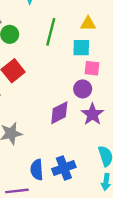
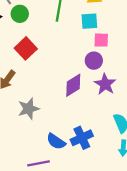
blue semicircle: (37, 170) -> (56, 141), turned -48

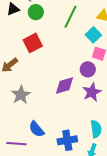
cyan square: (89, 21) -> (93, 35), turned 35
gray star: (29, 109) -> (21, 95), turned -30
blue cross: (82, 138) -> (67, 140), moved

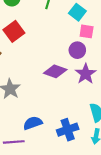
purple diamond: (64, 85) -> (55, 71), turned 45
blue semicircle: (37, 129) -> (33, 123), turned 120

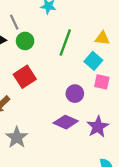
purple circle: (77, 50) -> (75, 94), moved

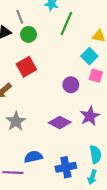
green line: (65, 43) -> (66, 23), moved
purple diamond: (66, 122) -> (60, 123), moved

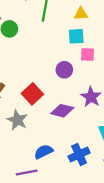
cyan square: (89, 56) -> (76, 36), turned -35
red square: (26, 67) -> (32, 94), moved

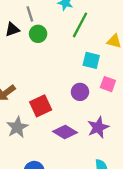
cyan square: (76, 36) -> (91, 60), moved

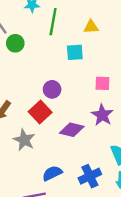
pink square: (108, 84) -> (102, 83), moved
purple circle: (80, 92) -> (52, 89), moved

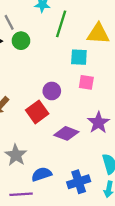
yellow triangle: (91, 27) -> (98, 34), size x1.5
pink square: (102, 83) -> (86, 82), moved
gray star: (24, 140) -> (16, 155), moved

